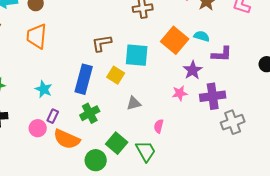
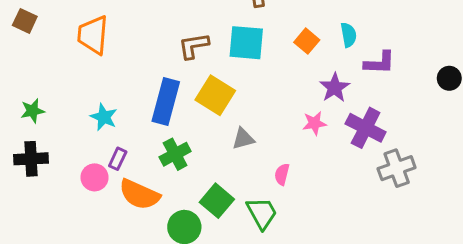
cyan semicircle: (202, 36) -> (349, 35), turned 63
orange square: (175, 40) -> (307, 41), size x0.6
cyan square: (137, 55) -> (246, 43), moved
yellow square: (116, 75) -> (215, 95), size x1.4
purple cross: (213, 96) -> (366, 128), turned 35

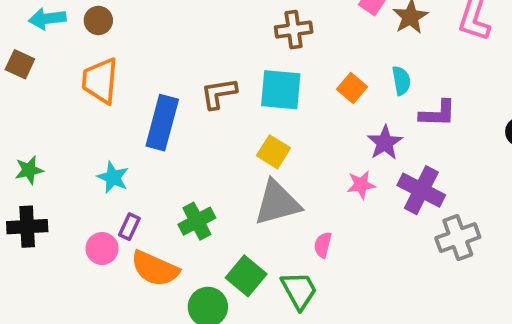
yellow square: (215, 95) -> (274, 152), moved, size x0.7
blue rectangle: (166, 102) -> (162, 123), moved
gray triangle: (243, 139) -> (277, 203), size x1.8

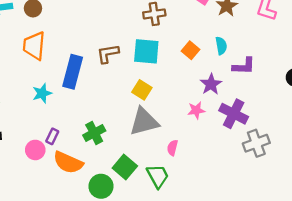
cyan star: (113, 177) -> (42, 93), moved, turned 30

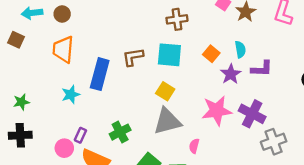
purple star: (211, 84) -> (231, 74), moved
pink star: (196, 110) -> (217, 111), size x1.8

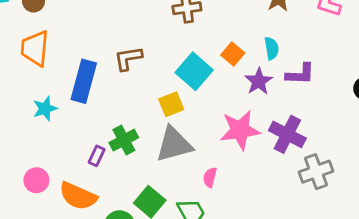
cyan square: (169, 55) -> (194, 71), moved, turned 36
yellow square: (165, 91) -> (171, 104), turned 36
green cross: (120, 132) -> (124, 140), moved
purple rectangle: (80, 135) -> (97, 156), moved

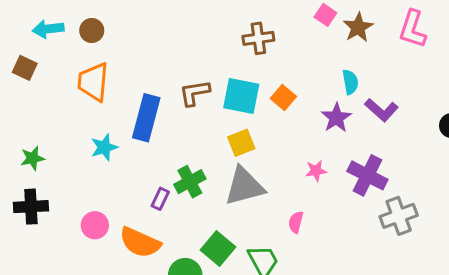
orange square: (233, 54) -> (283, 98), moved
cyan square: (194, 71) -> (241, 96), moved, turned -30
purple L-shape: (300, 74) -> (381, 110), turned 40
pink star: (240, 130) -> (316, 171), size x0.5
pink semicircle: (210, 177) -> (296, 222), moved

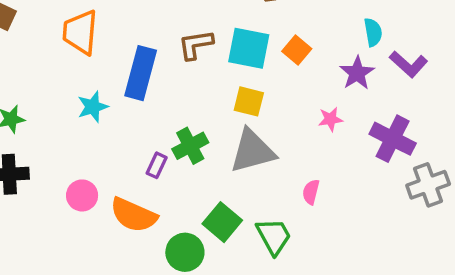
yellow square: (241, 143) -> (249, 101), turned 36
pink star: (316, 171) -> (330, 119), moved

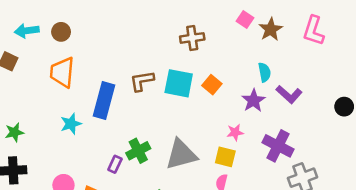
yellow square: (249, 101) -> (225, 157), moved

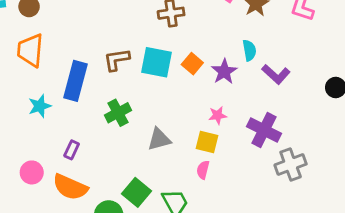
purple star: (253, 101) -> (224, 72), moved
green cross: (138, 151) -> (118, 113), moved
gray triangle: (181, 154) -> (159, 139), size x0.7
purple rectangle: (115, 164) -> (72, 150), moved

